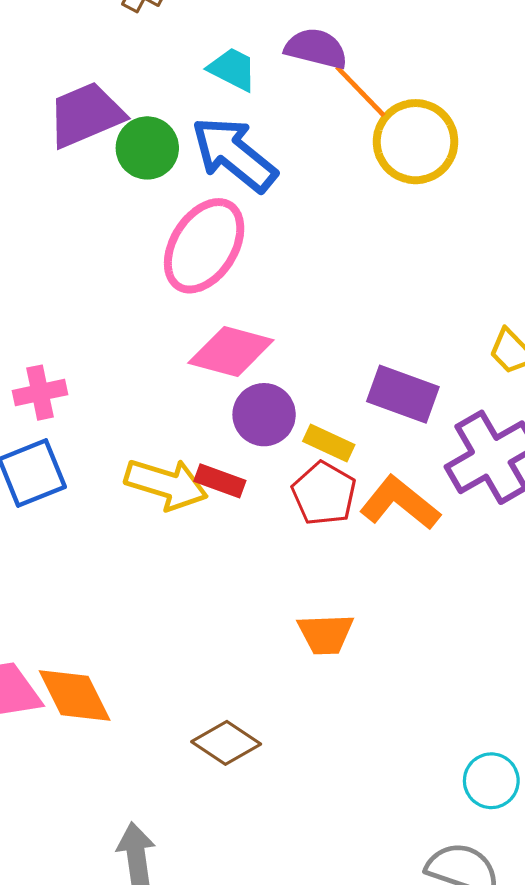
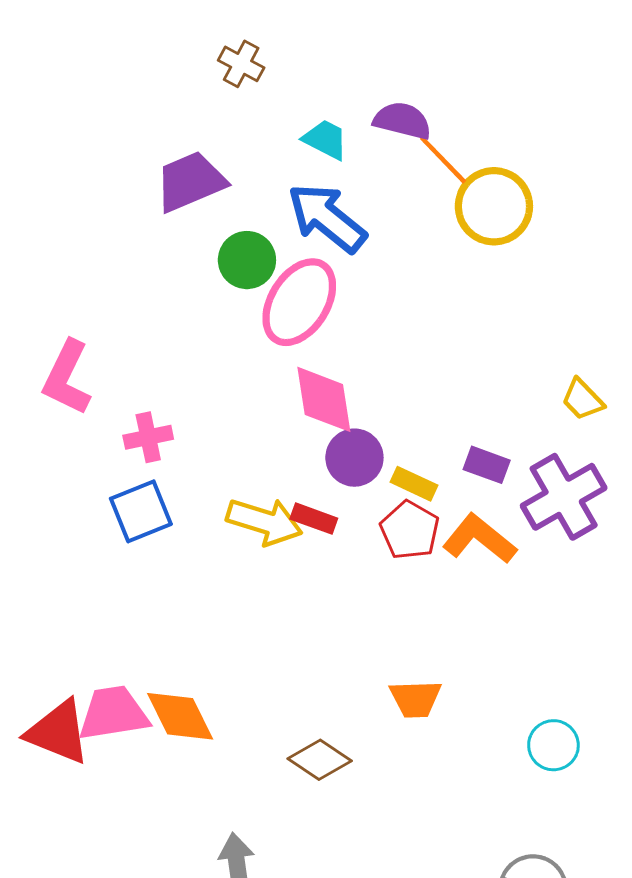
green circle: (147, 148) -> (247, 260), moved
pink diamond: (231, 352) -> (324, 399), turned 66
purple rectangle: (403, 394) -> (487, 465), moved, size x0.7
orange trapezoid: (326, 634) -> (415, 699), moved
cyan circle: (491, 781) -> (553, 745), moved

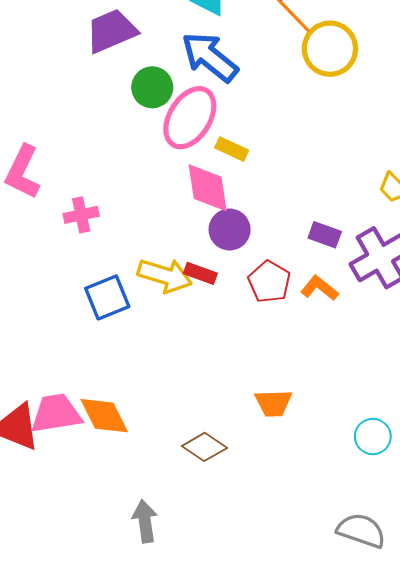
yellow rectangle: (414, 484) -> (232, 149), moved
blue square: (141, 511) -> (107, 297), moved
orange L-shape: (479, 539) -> (319, 288), size x0.7

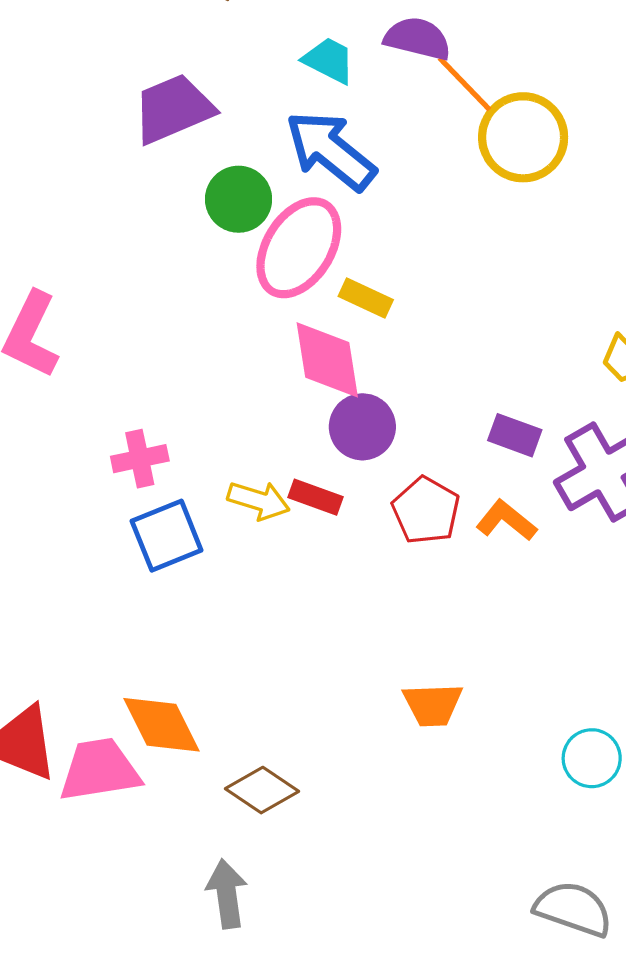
pink cross: (81, 215) -> (140, 459), moved
yellow arrow: (165, 276) -> (259, 500), size x0.7
pink trapezoid: (56, 414) -> (100, 770), moved
brown diamond: (204, 447) -> (262, 790), moved

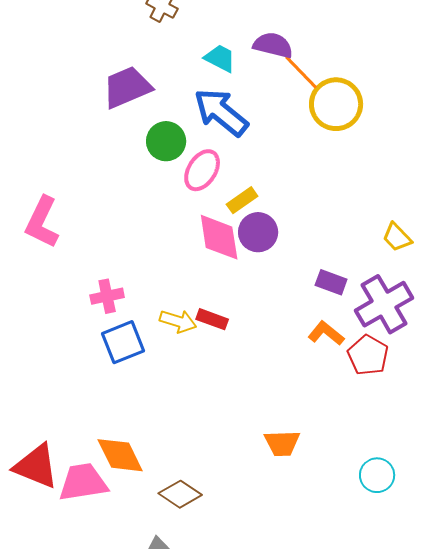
pink ellipse: (299, 248) -> (202, 170), size x0.7
yellow rectangle: (366, 298) -> (242, 200), turned -60
purple circle: (362, 427) -> (258, 232), moved
red pentagon: (426, 511) -> (368, 355), moved

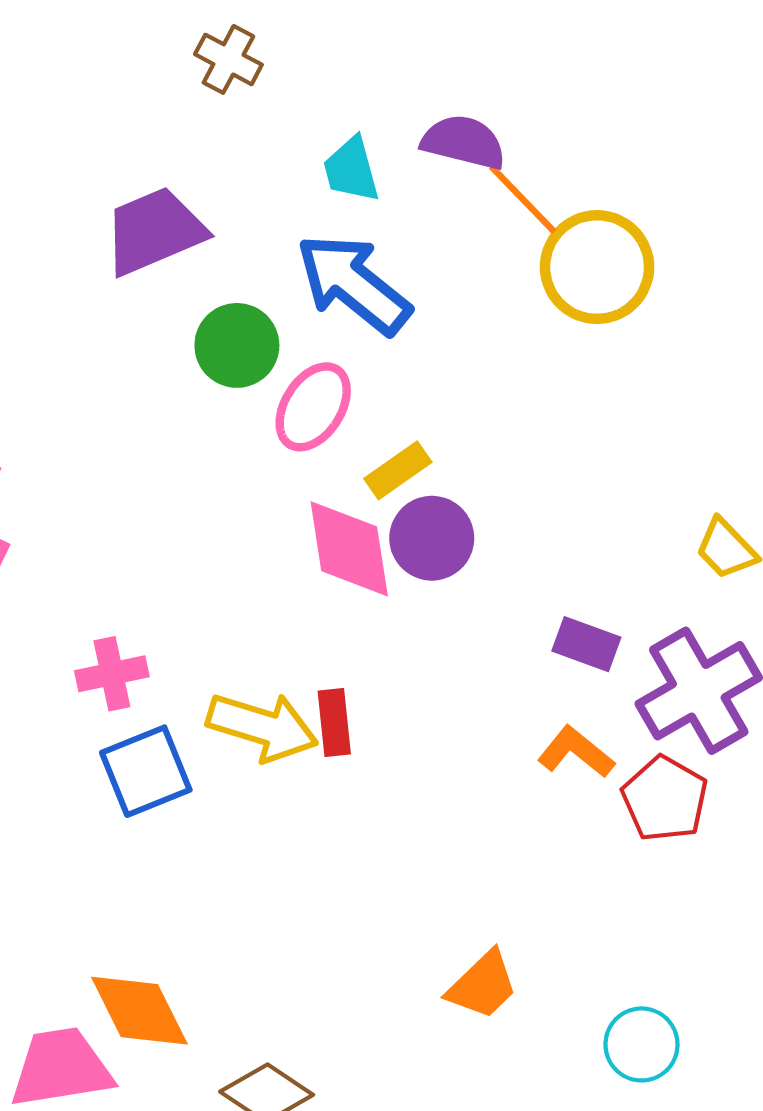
cyan trapezoid: (220, 58) -> (351, 170), turned -132
red rectangle: (212, 319) -> (334, 722), turned 64
yellow arrow: (178, 321) -> (262, 727), size x1.4
orange trapezoid: (282, 443) -> (483, 985), turned -42
cyan circle: (377, 475) -> (642, 1044), moved

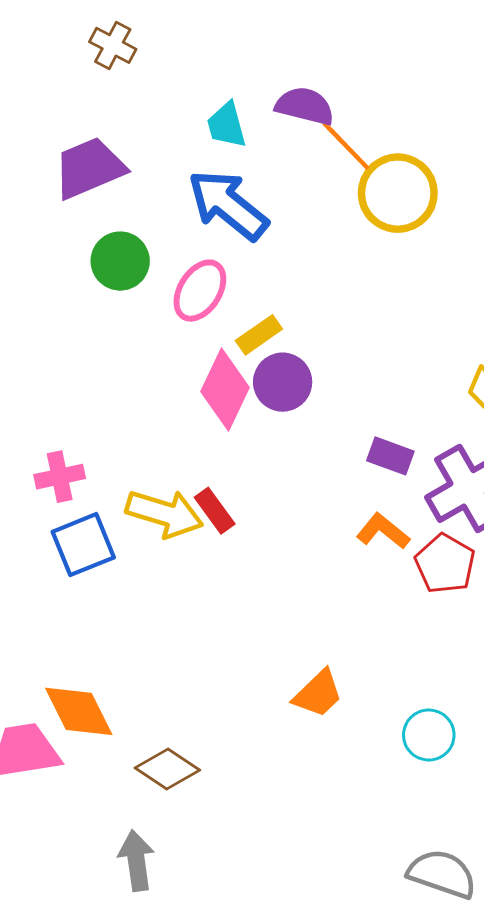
brown cross: (228, 59) -> (113, 45), moved
green circle: (237, 345) -> (120, 261), moved
pink diamond: (349, 549) -> (225, 389), turned 34
red rectangle: (334, 722) -> (215, 511), turned -30

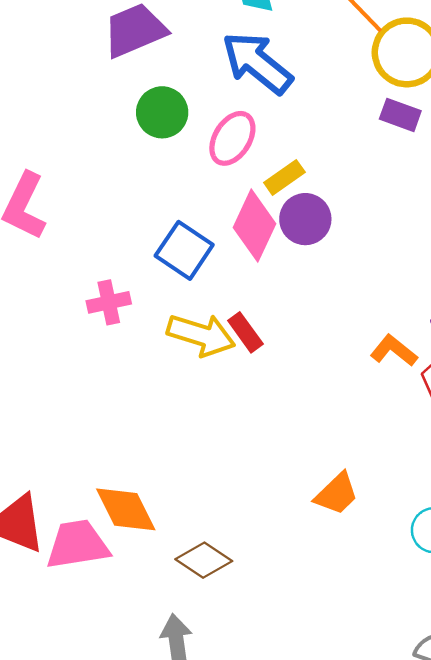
purple rectangle: (390, 456) -> (400, 115), moved
blue square: (83, 545) -> (184, 250), moved, turned -34

